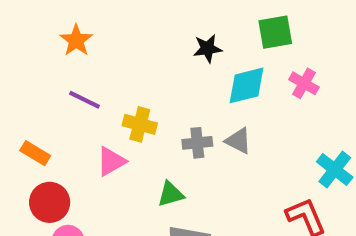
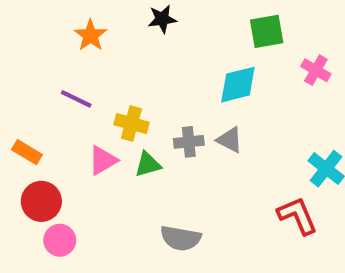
orange star: (76, 40) -> (90, 35), moved
black star: (208, 48) -> (162, 19), moved
pink cross: (304, 83) -> (316, 70), moved
green triangle: (171, 194) -> (148, 164), moved

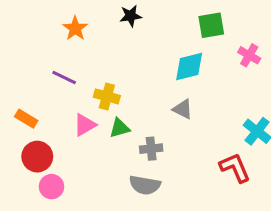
gray cross: (189, 142) -> (151, 149), moved

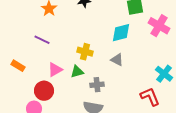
pink cross: (249, 55) -> (159, 26), size x1.5
yellow cross: (107, 96) -> (85, 52), moved
red circle: (37, 157) -> (44, 91), moved

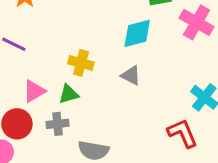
gray cross: (97, 85) -> (58, 124), moved

